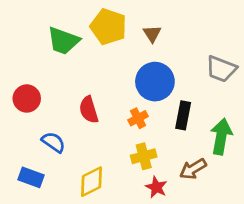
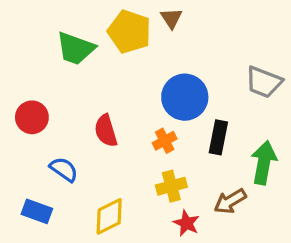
brown triangle: (152, 34) -> (171, 18), moved

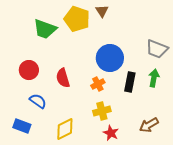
red circle: (32, 117) -> (29, 70), moved
green arrow: (264, 163) -> (154, 78), moved, size x0.7
brown arrow: (230, 201) -> (149, 125), moved

